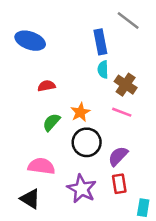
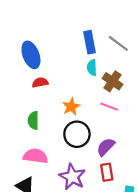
gray line: (128, 21) -> (118, 43), moved
blue ellipse: (30, 41) -> (31, 55), moved, turned 50
green semicircle: (51, 122) -> (33, 120), moved, turned -42

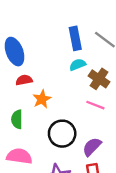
cyan semicircle: (92, 68) -> (78, 65), turned 70
orange star: (71, 107) -> (42, 99), moved

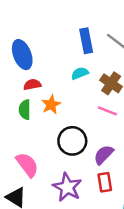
cyan semicircle: (78, 65) -> (80, 73), moved
green semicircle: (17, 119) -> (25, 110), moved
pink semicircle: (19, 156) -> (27, 165), turned 45

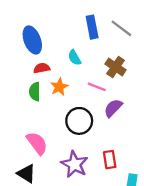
cyan semicircle: (80, 73) -> (74, 58), moved, turned -98
pink line: (107, 111) -> (97, 87), moved
purple semicircle: (104, 155) -> (113, 108), moved

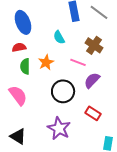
red semicircle: (42, 68) -> (19, 47), moved
pink semicircle: (37, 143) -> (18, 95), moved
red rectangle: (110, 160) -> (93, 113), moved, turned -49

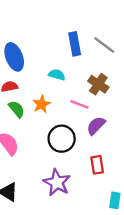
cyan semicircle: (59, 37) -> (57, 75), turned 136
green semicircle: (25, 66) -> (17, 109), turned 140
red rectangle: (93, 113) -> (97, 165), turned 49

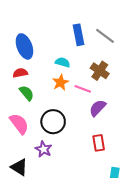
orange star: (41, 104) -> (60, 82), moved
black circle: (62, 139) -> (53, 122), moved
purple star: (57, 183) -> (44, 149), moved, size x0.7

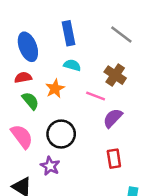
blue rectangle: (79, 35) -> (68, 33), moved
orange star: (60, 82) -> (55, 89), moved

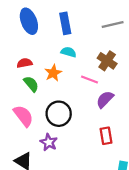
gray line: (121, 34) -> (113, 25), turned -50
blue ellipse: (28, 47) -> (29, 21), moved

